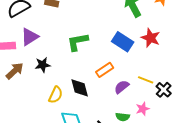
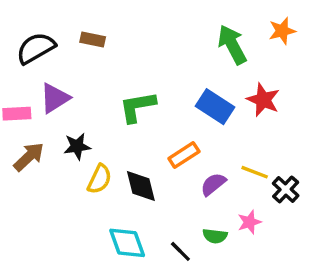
yellow semicircle: (56, 95) -> (99, 179), moved

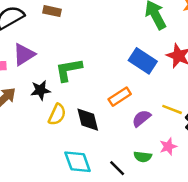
green L-shape: (137, 107) -> (69, 70), moved

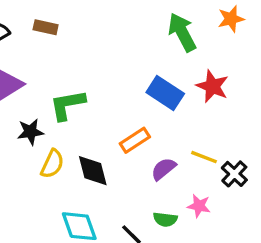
pink star: (168, 146) -> (199, 206), turned 30

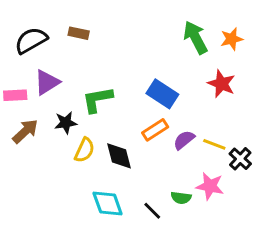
orange star: (231, 19) -> (232, 39), moved
blue rectangle: (165, 93) -> (162, 94), moved
purple semicircle: (164, 169) -> (184, 140), moved
pink star: (199, 206) -> (210, 186), size x1.4

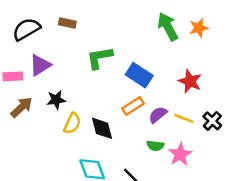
red star: (221, 84) -> (190, 81), moved
green L-shape: (97, 100) -> (100, 58), moved
black cross: (240, 159) -> (212, 121), moved
pink star: (210, 186) -> (180, 154), turned 30
green semicircle: (181, 198) -> (155, 146), moved

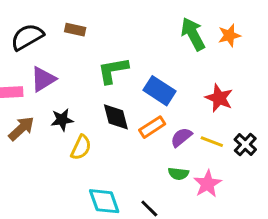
black diamond: (102, 128) -> (116, 117), moved

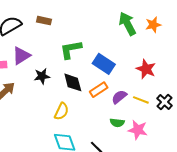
black star: (62, 120) -> (42, 76), moved
yellow semicircle: (81, 147) -> (61, 111), moved
pink star: (207, 184) -> (138, 130), turned -30

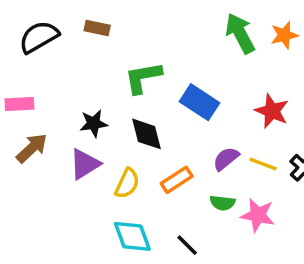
purple triangle: (21, 56) -> (85, 164), moved
orange rectangle: (99, 90) -> (177, 180), moved

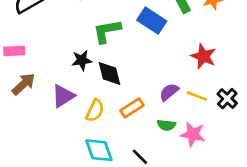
blue rectangle: (199, 102) -> (152, 21), moved
black star: (94, 123) -> (82, 60), moved

